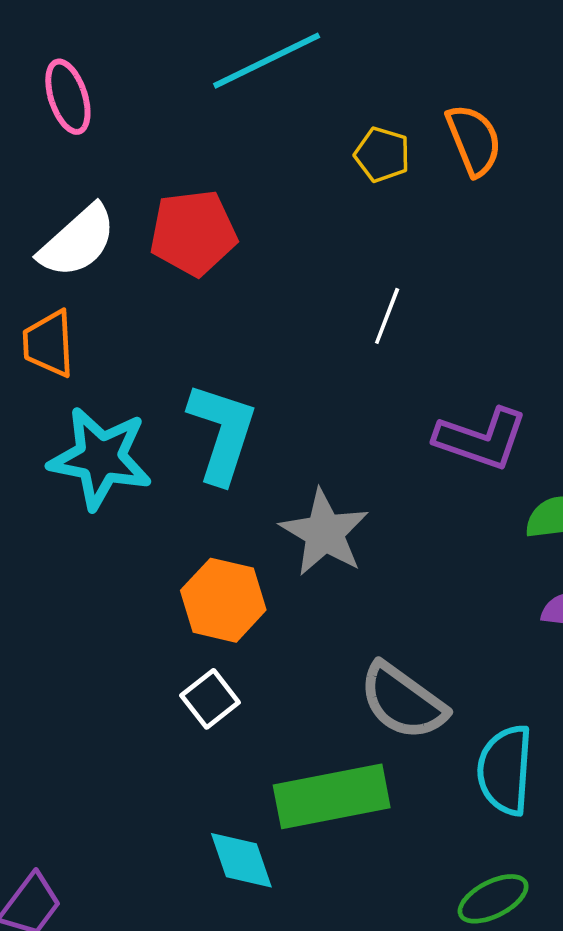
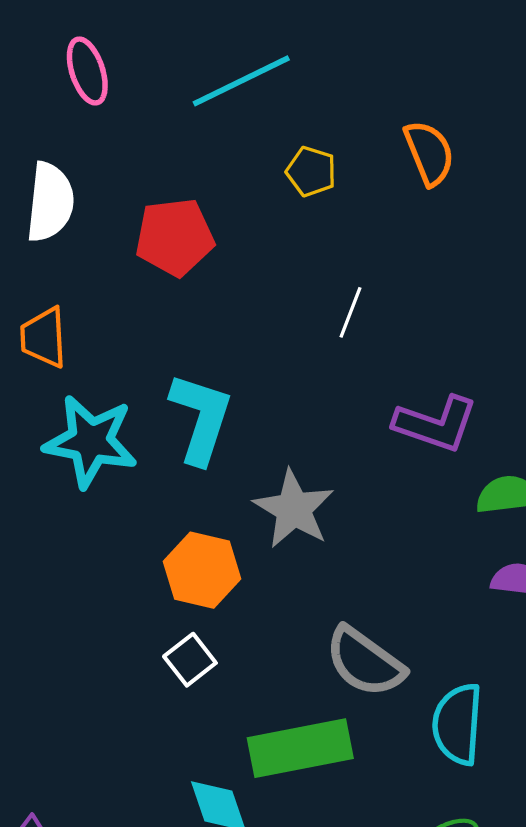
pink ellipse: (68, 97) -> (87, 71), moved
yellow pentagon: (382, 155) -> (311, 171), moved
white semicircle: (78, 241) -> (50, 202), moved, turned -42

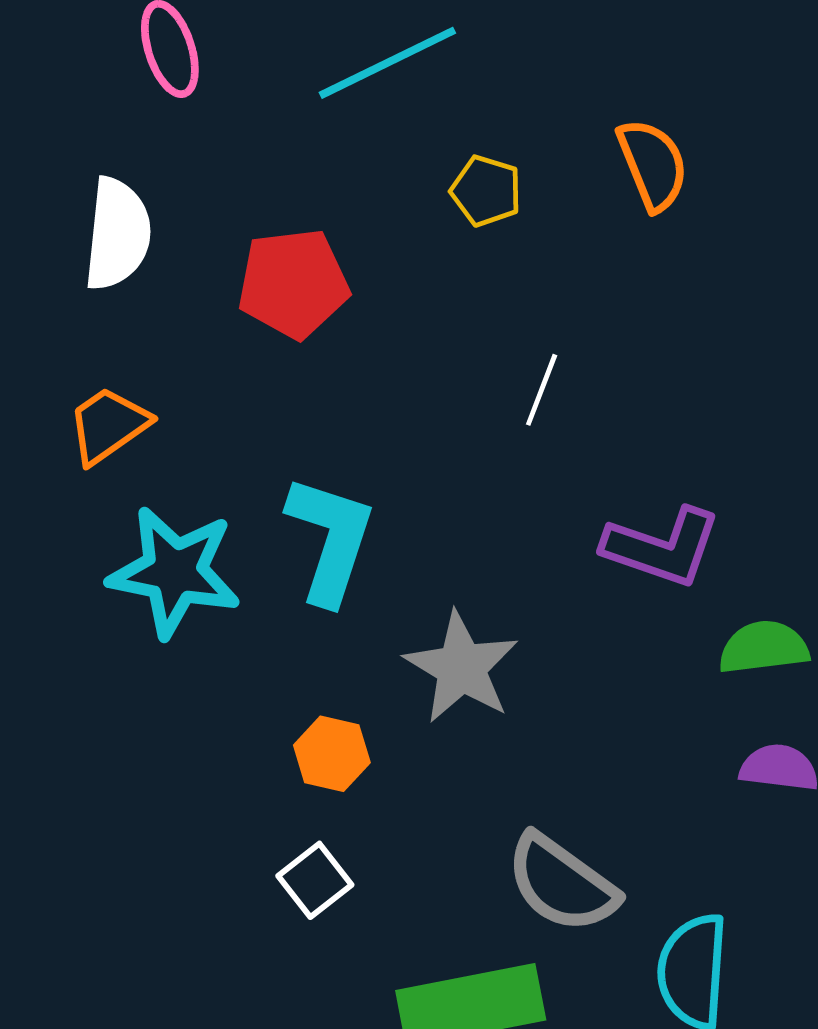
orange trapezoid: (44, 337) -> (108, 425), turned 58
orange hexagon: (202, 570) -> (332, 754), size x0.7

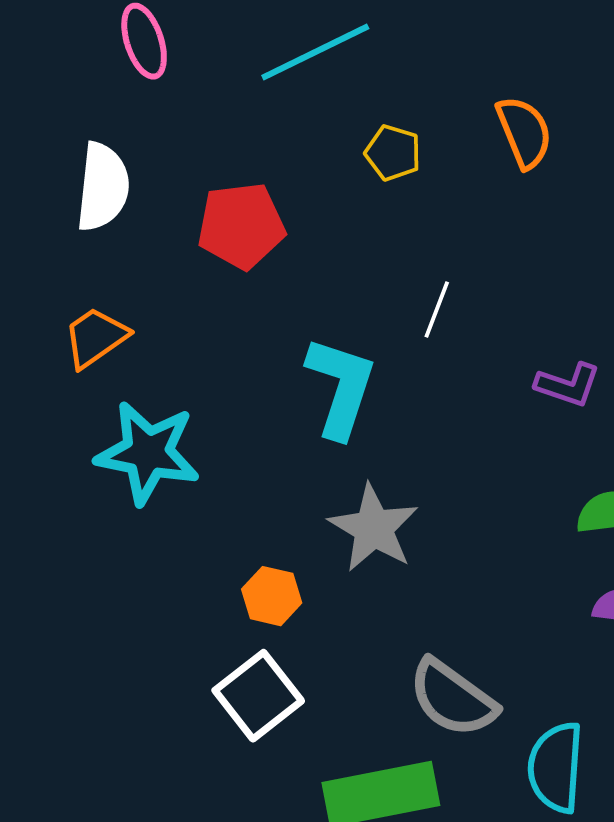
cyan L-shape: (330, 539) -> (341, 387), moved
purple L-shape: (662, 547) -> (568, 385), moved, size x0.7
white square: (315, 880) -> (258, 696), size x1.5

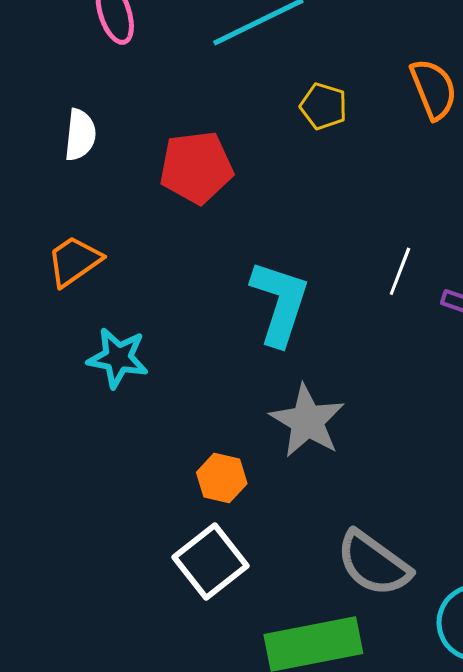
white semicircle: (103, 187) -> (80, 135), size x0.7
white line: (437, 309) -> (400, 271), moved
cyan star: (148, 453) -> (118, 358), size x0.7

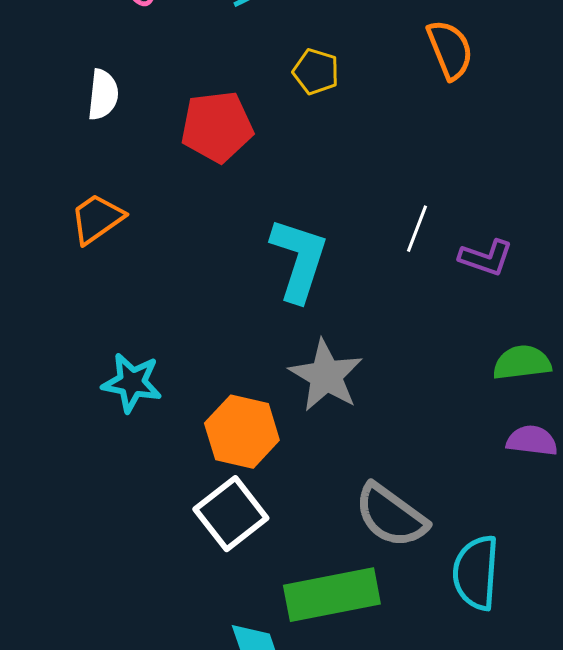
yellow pentagon: (324, 106) -> (316, 72), moved
cyan star: (118, 358) -> (132, 383), moved
orange hexagon: (222, 478) -> (242, 432), size x1.5

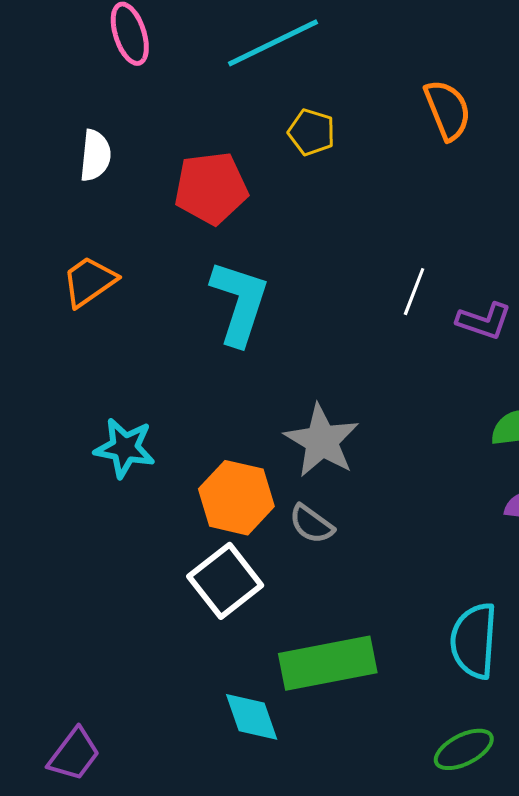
cyan L-shape: (299, 260) -> (239, 303), moved
gray semicircle: (391, 516) -> (311, 524), moved, size x0.6

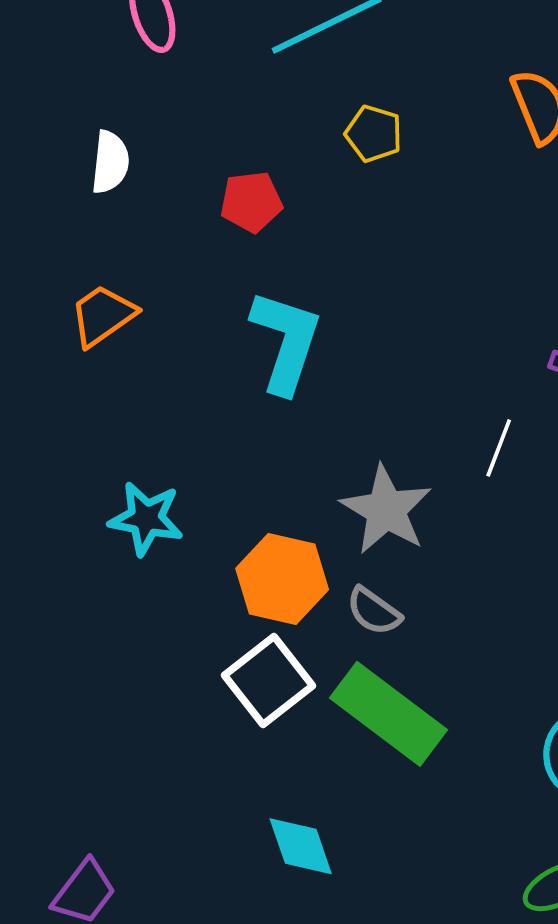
red pentagon: (211, 188) -> (251, 202), size x0.7
white line: (414, 292) -> (499, 448), moved
green rectangle: (328, 663) -> (389, 714), moved, turned 48

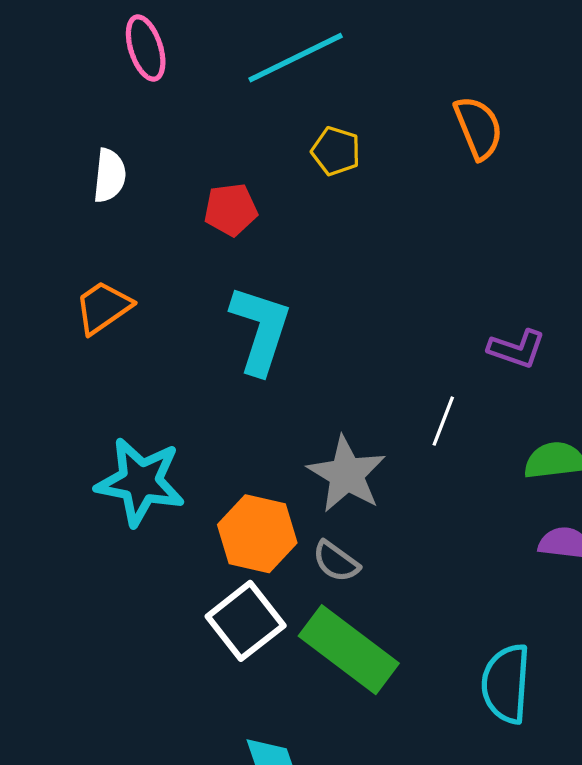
cyan star: (146, 518) -> (140, 482), size x1.4

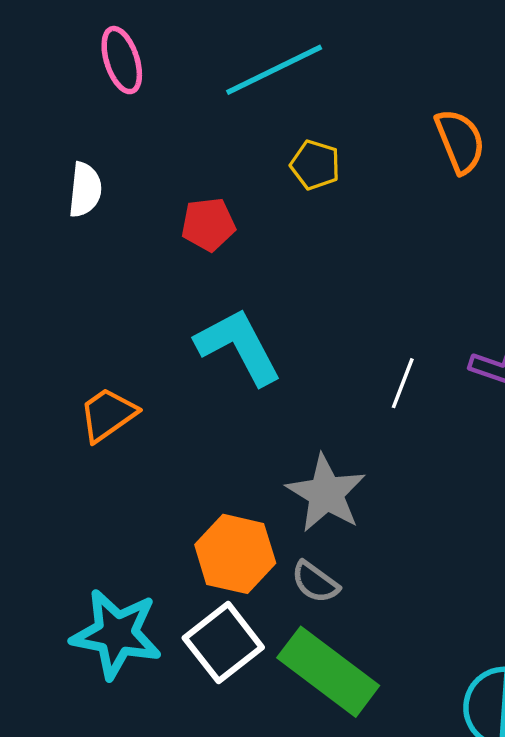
orange trapezoid: (103, 307) -> (108, 415), moved
cyan L-shape: (260, 330) -> (238, 346), turned -46
white line: (443, 421) -> (403, 383), moved
cyan star: (140, 482) -> (116, 634), moved

